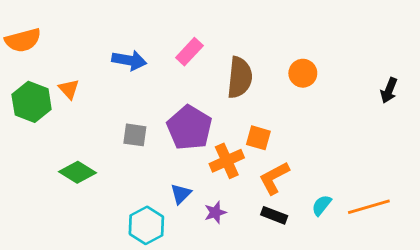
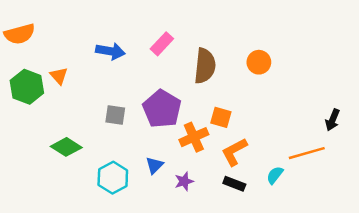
black arrow: (389, 90) -> (333, 120), moved
orange line: (369, 207) -> (307, 153), moved
cyan hexagon: (146, 225) -> (113, 178), moved

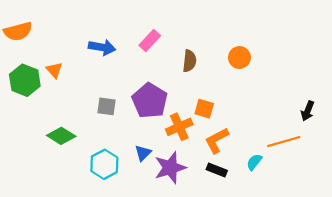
brown semicircle: (205, 66) -> (189, 61), size x0.7
purple star: (184, 181) -> (170, 168), size x1.8

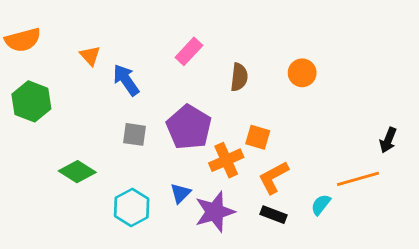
blue arrow: (102, 47) -> (126, 80), moved, turned -135
orange triangle: (54, 70) -> (90, 56), moved

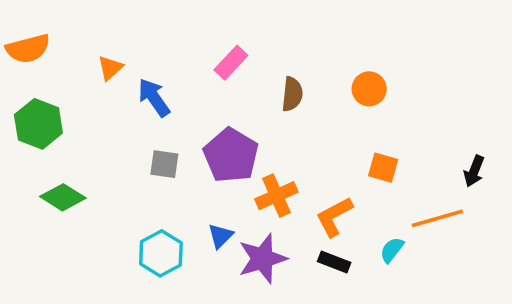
orange triangle: (90, 56) -> (110, 68), turned 30
orange square: (258, 137) -> (383, 168), moved
green diamond: (77, 172) -> (63, 197), moved

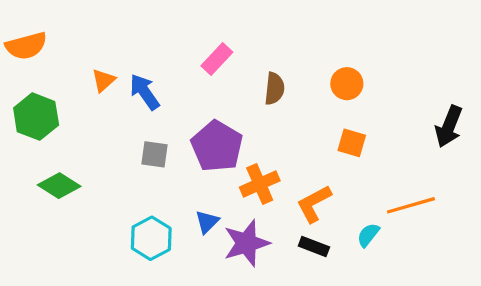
orange triangle: (110, 68) -> (103, 80), moved
orange square: (383, 168) -> (352, 143), moved
black arrow: (474, 171) -> (449, 126), moved, size x1.4

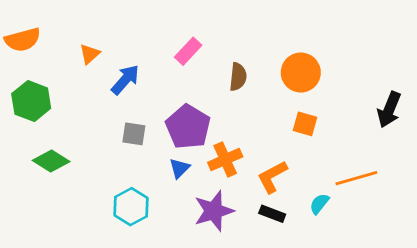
orange triangle: (103, 80) -> (90, 54), moved
orange circle: (347, 84) -> (301, 73), size x1.4
blue arrow: (145, 92) -> (125, 80), turned 76
blue triangle: (207, 222) -> (180, 168), moved

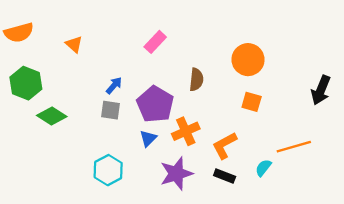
orange triangle: (90, 54) -> (74, 44), turned -36
brown semicircle: (238, 77) -> (196, 80), moved
blue arrow: (125, 80) -> (114, 85), moved, size x0.7
green diamond: (51, 161) -> (52, 116), moved

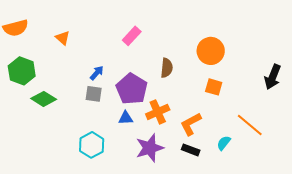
blue triangle: (148, 138) -> (126, 118), turned 42
orange line: (294, 147) -> (250, 125), turned 56

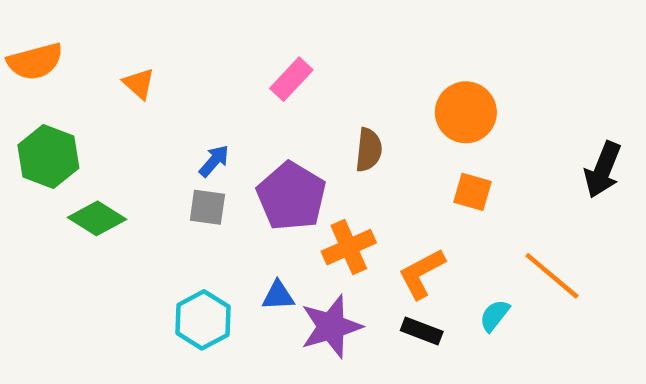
blue triangle: (126, 118) -> (278, 296), moved

